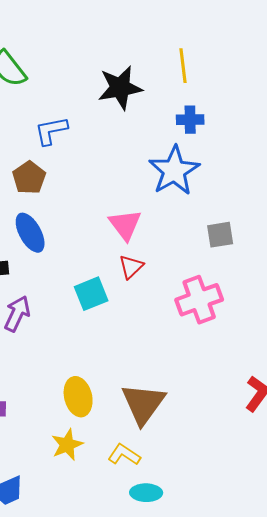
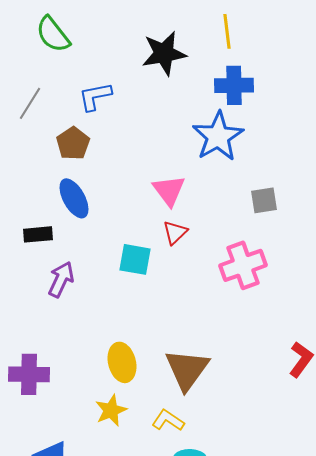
blue cross: (190, 120) -> (234, 85), size x1.4
cyan square: (91, 294) -> (135, 259), turned 32

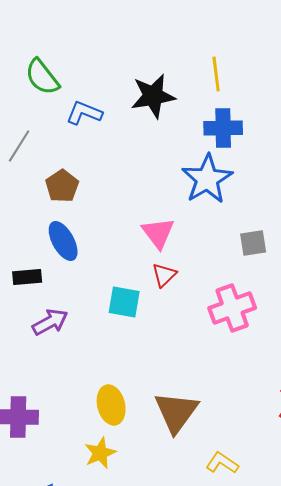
blue L-shape: (95, 96) -> (84, 113), moved, turned 33
purple arrow: (61, 279) -> (50, 322), turned 36
yellow L-shape: (168, 420) -> (222, 463), moved

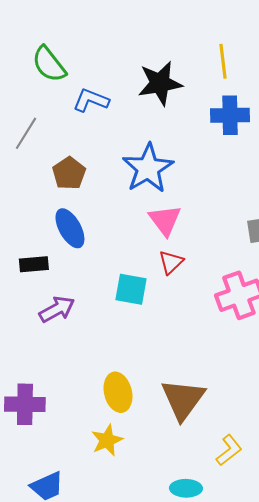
blue star: (207, 179) -> (148, 168), moved
yellow L-shape: (222, 463) -> (229, 450), turned 108

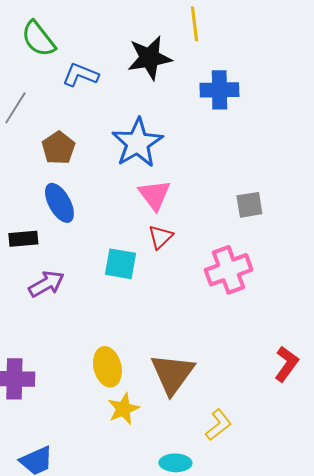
yellow line: (223, 61) -> (194, 24), moved
yellow star: (107, 440) -> (123, 409), moved

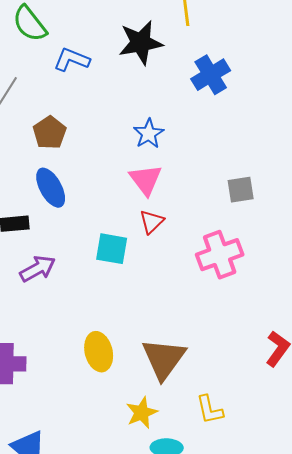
blue cross: (219, 90) -> (211, 75), turned -30
blue star: (137, 143) -> (149, 134), moved, size x0.6
yellow star: (123, 409) -> (142, 413), moved
yellow L-shape: (218, 425) -> (210, 410), turned 116

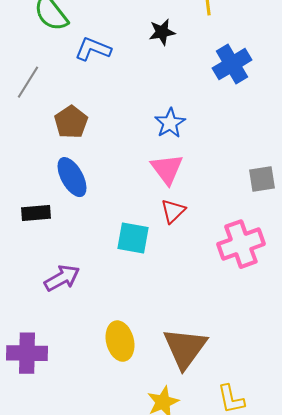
black star: (141, 43) -> (162, 32), size x0.6
purple arrow: (38, 269) -> (62, 278), moved

